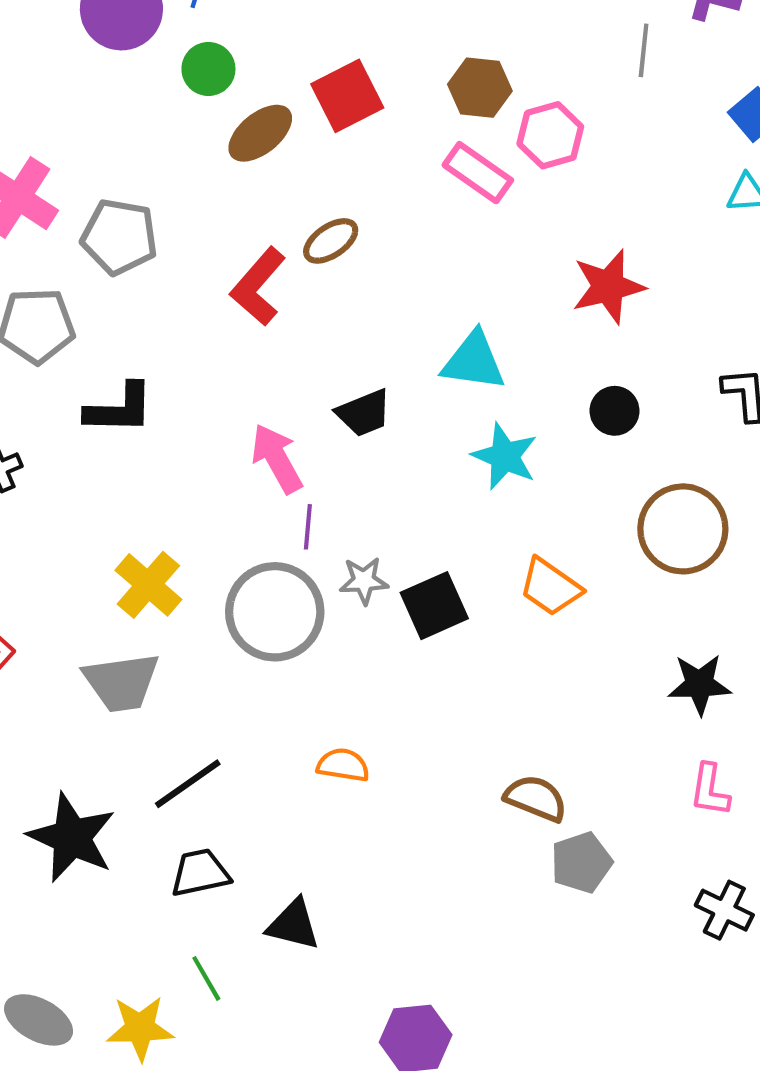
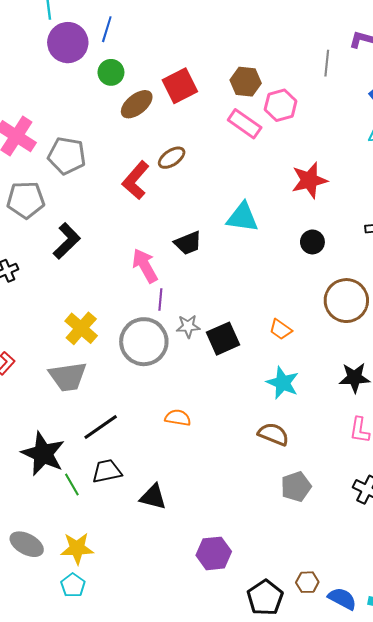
black L-shape: (119, 409) -> (67, 241), turned -45
cyan star: (505, 456) -> (283, 383), moved
orange trapezoid: (550, 587) -> (281, 329), size x0.7
gray pentagon: (581, 862) -> (296, 487), moved
green line: (206, 978) -> (72, 485), moved

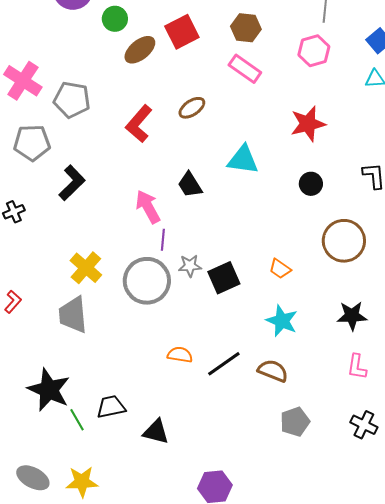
pink hexagon: (281, 105) -> (314, 51), moved
brown ellipse: (172, 158) -> (192, 108), moved
black trapezoid: (188, 243) -> (190, 185), turned 80
gray trapezoid: (68, 377) -> (73, 315), turned 93
black line: (101, 427) -> (224, 364), moved

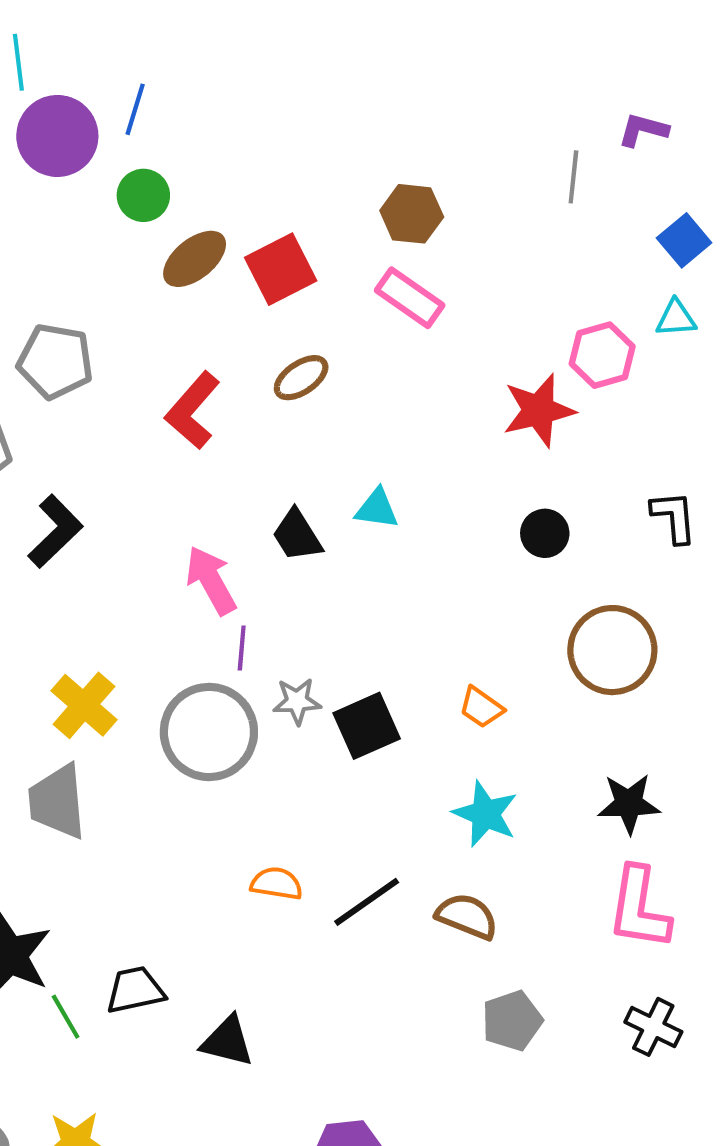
red square: (182, 32) -> (281, 269), moved
pink hexagon: (314, 51) -> (602, 355), moved
cyan triangle: (243, 160) -> (377, 509), moved, size x0.7
pink L-shape: (357, 367) -> (639, 908), size x1.6

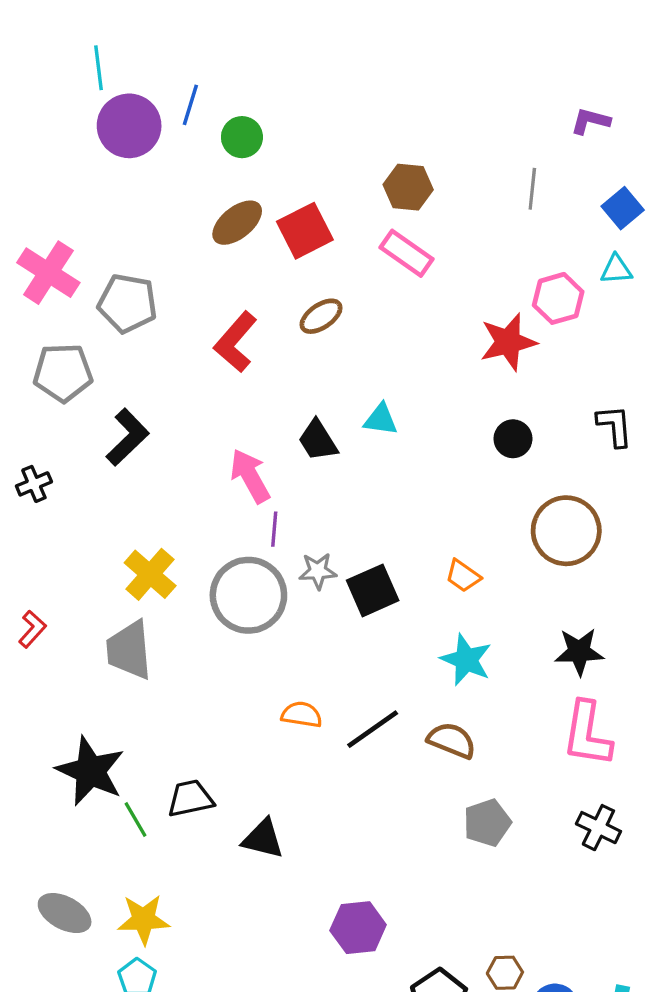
gray line: (573, 177) -> (532, 189), moved
green circle: (143, 195) -> (242, 137), moved

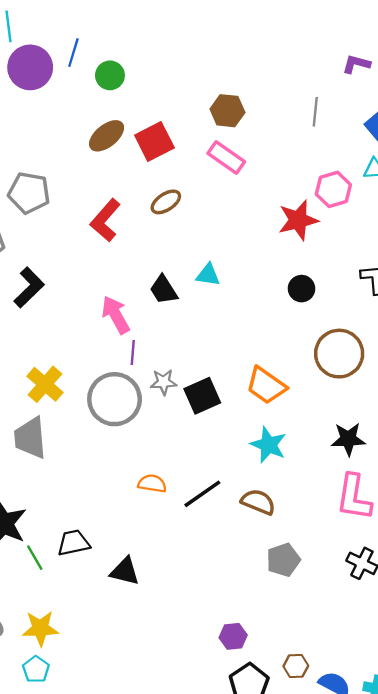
orange trapezoid: (463, 576) -> (266, 385), size x1.6
purple hexagon: (358, 928) -> (233, 636), moved, size x0.7

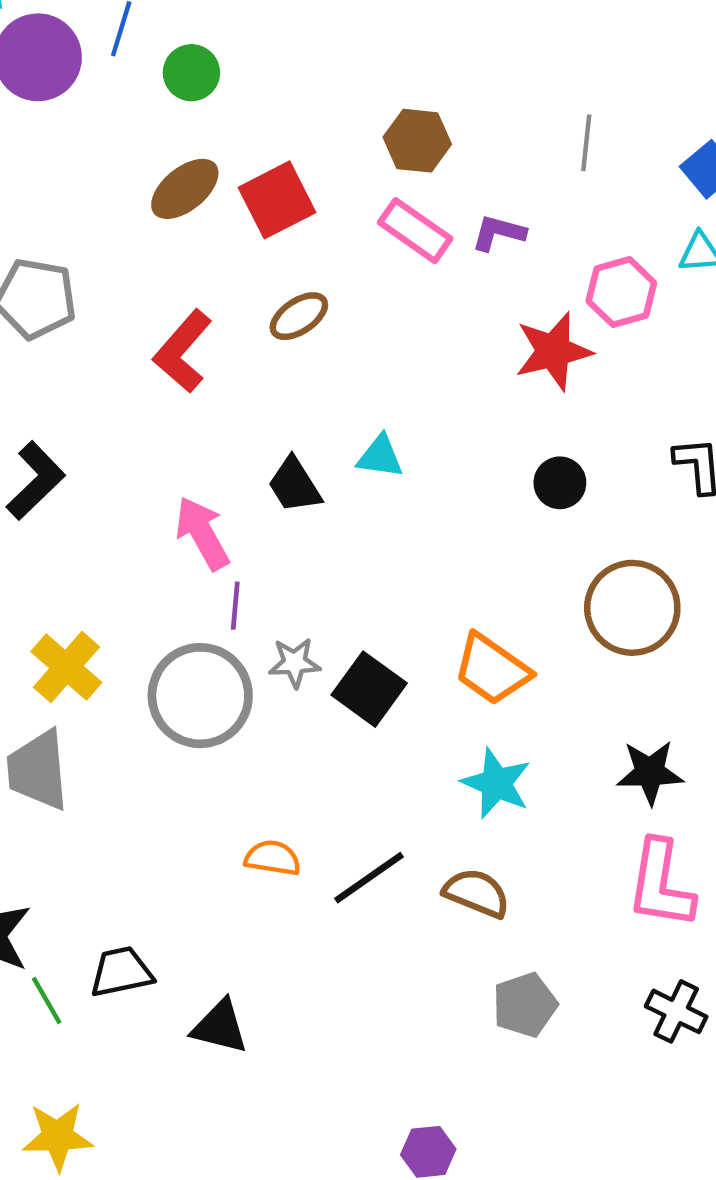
purple L-shape: (356, 64) -> (498, 233), moved
black square: (202, 396) -> (369, 689), turned -30

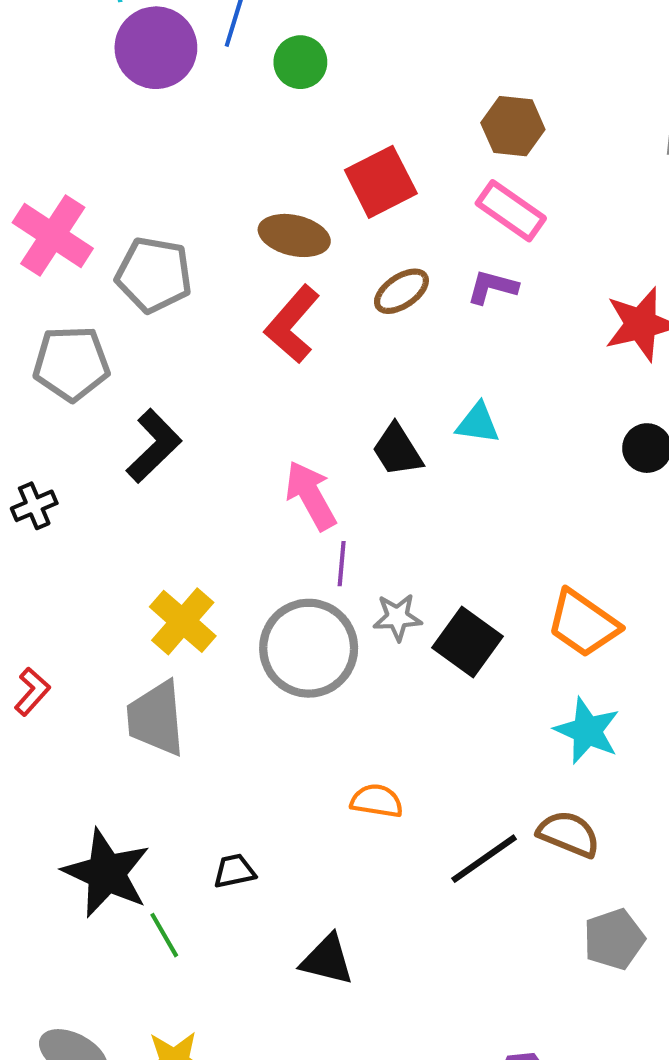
brown ellipse: (185, 189) -> (294, 235), moved, turned 52
purple L-shape: (498, 233) -> (492, 287), moved
black line: (369, 878) -> (484, 859), moved
black trapezoid: (121, 972) -> (234, 871), moved, size x0.7

